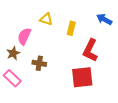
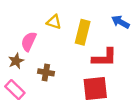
yellow rectangle: (71, 28) -> (83, 32), size x1.5
red L-shape: (90, 50) -> (104, 58), turned -115

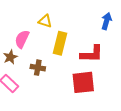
blue arrow: (121, 22) -> (106, 21), turned 77
yellow rectangle: (83, 32) -> (60, 43), moved

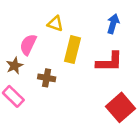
blue arrow: (106, 21) -> (113, 24), moved
red square: (83, 82) -> (121, 107), moved, turned -35

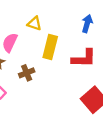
brown cross: (47, 78) -> (27, 73), turned -32

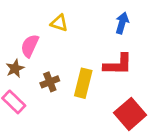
yellow rectangle: (50, 47) -> (83, 83), moved

